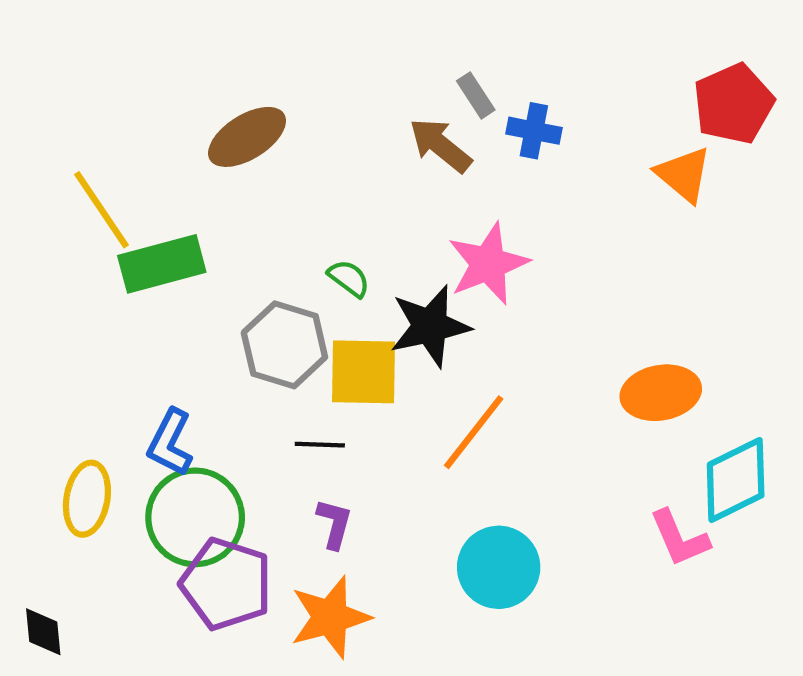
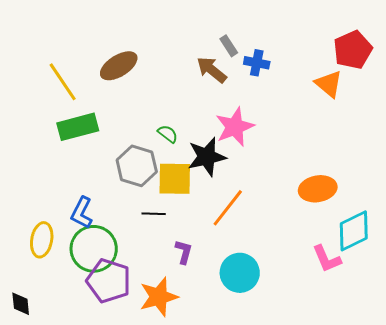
yellow line: (102, 210) -> (63, 82), moved
purple L-shape: (334, 524) -> (184, 252), moved

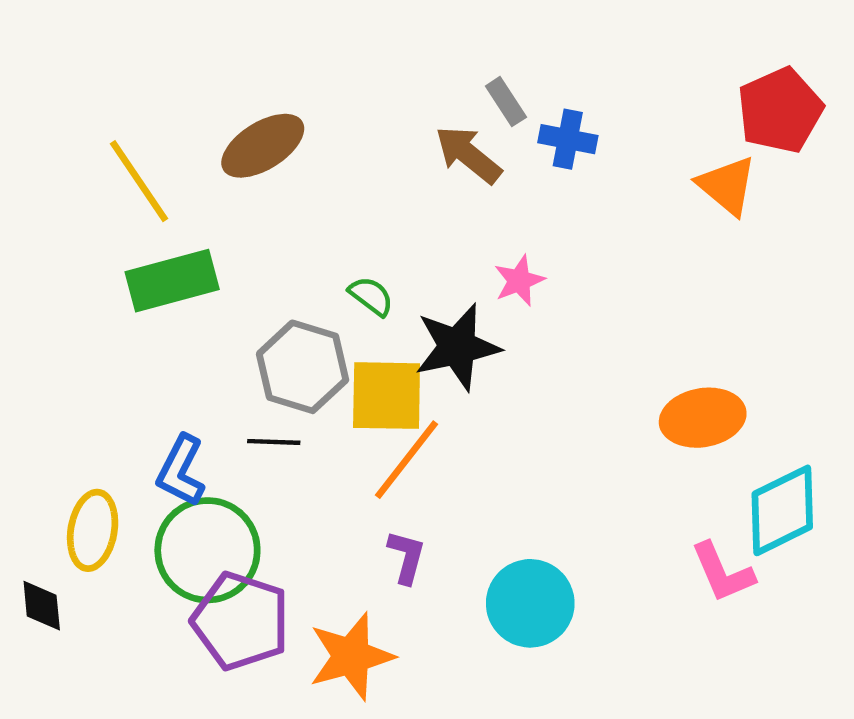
pink star: (235, 127) -> (519, 281), size x0.6
orange line: (228, 208) -> (406, 460), moved
black line: (154, 214) -> (274, 442), moved
black diamond: (21, 304) -> (42, 606), moved

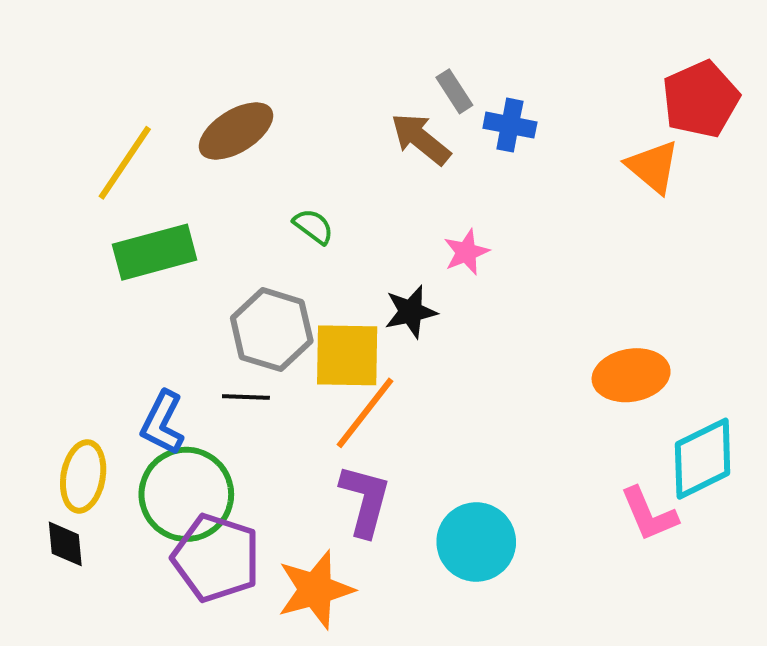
yellow line: (139, 181) -> (125, 163), turned 68
green semicircle: (371, 296) -> (313, 226), moved
black star: (457, 347) -> (411, 312), size x0.7
purple L-shape: (406, 557) -> (365, 500), size x1.5
black diamond: (42, 606) -> (65, 544), moved

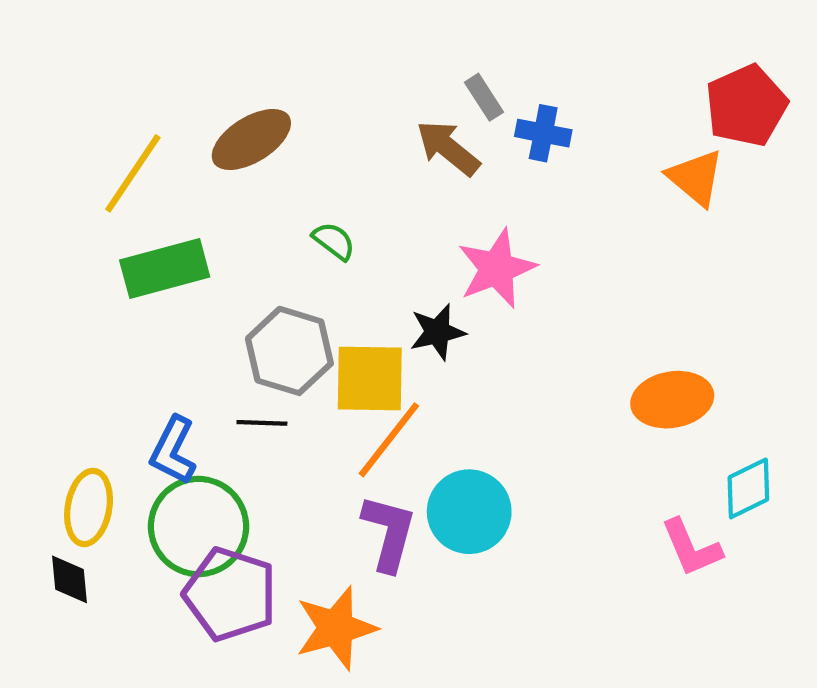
pink star: (466, 252) -> (497, 269), size x1.6
cyan diamond: (703, 459) -> (748, 488), size x0.7
cyan circle: (476, 542) -> (469, 512), moved

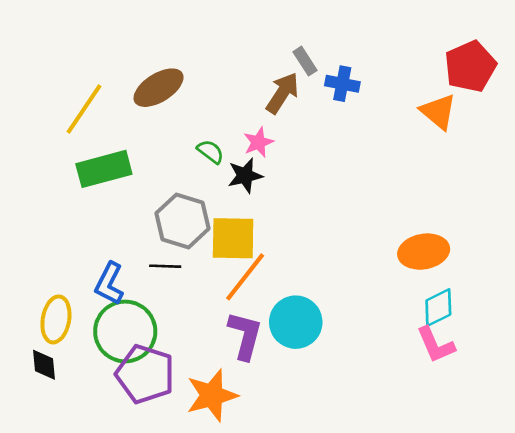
brown arrow: (448, 148) -> (282, 93), turned 84
pink star: (497, 269) -> (258, 142), moved, size x0.6
black star: (437, 332) -> (245, 176), moved
cyan diamond: (748, 488) -> (438, 307), moved

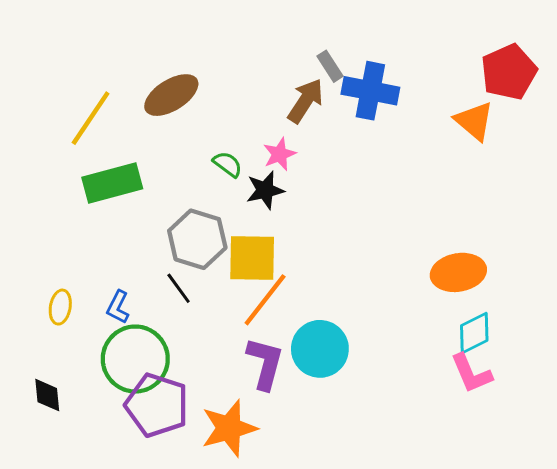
blue cross: (342, 84) -> (370, 91), size x1.5
black line: (165, 266) -> (179, 288), turned 52
blue L-shape: (109, 284) -> (118, 307), size x0.7
yellow ellipse: (56, 319) -> (60, 307), moved, size x0.7

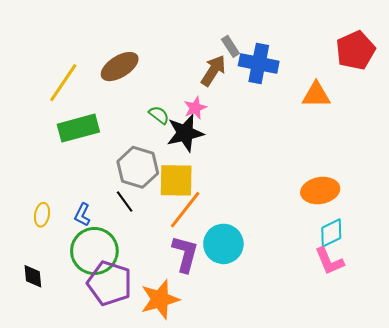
orange triangle: (474, 121) -> (316, 95), moved, turned -40
black star: (265, 190) -> (185, 133), size x1.4

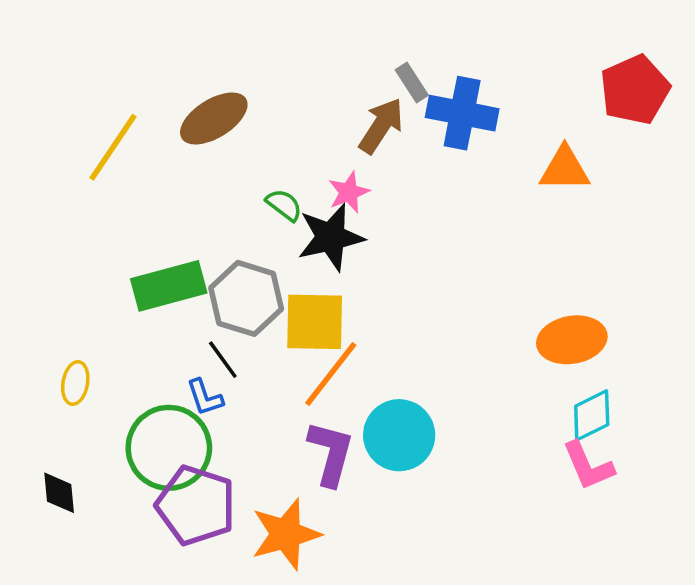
green rectangle: (78, 128) -> (169, 286), moved
blue L-shape: (82, 215) -> (205, 397), moved, turned -45

